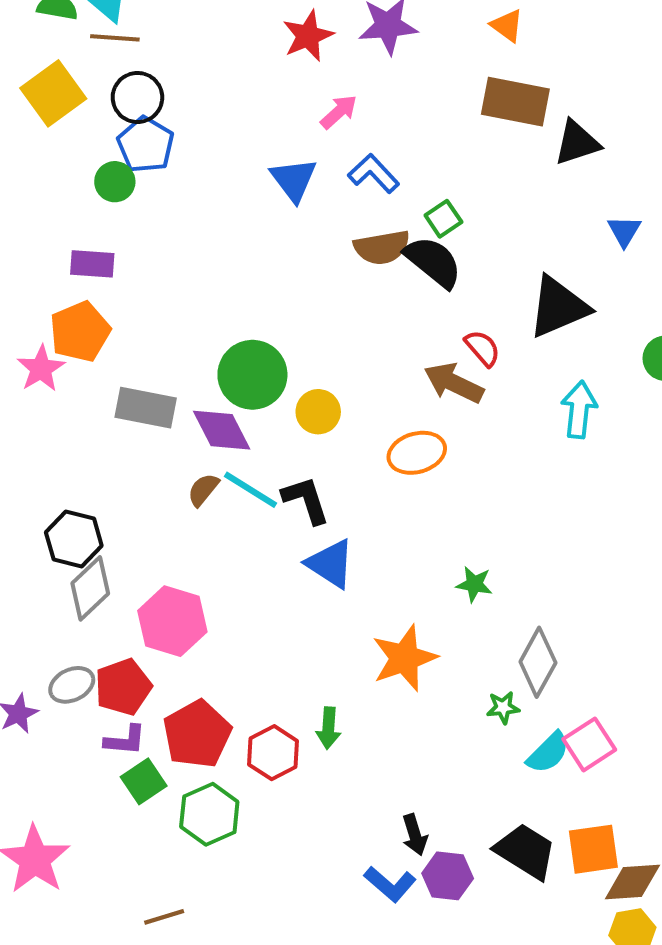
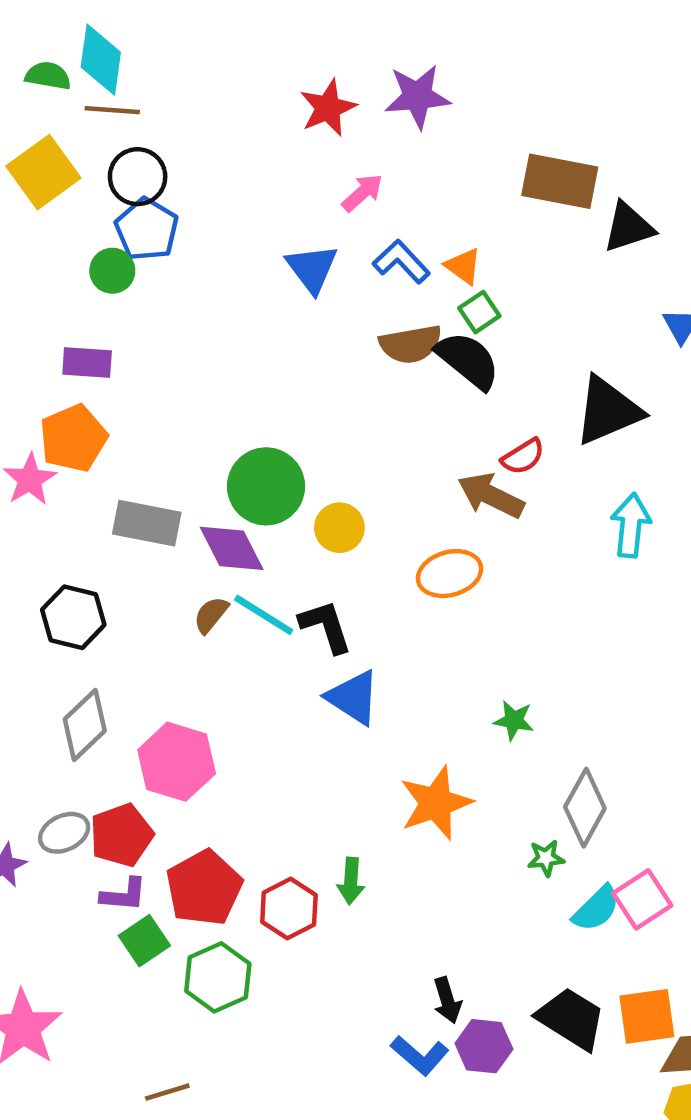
orange triangle: (507, 26) -> (463, 266), moved
red semicircle: (482, 348) -> (523, 457), turned 99
black hexagon: (74, 539) -> (73, 617), moved

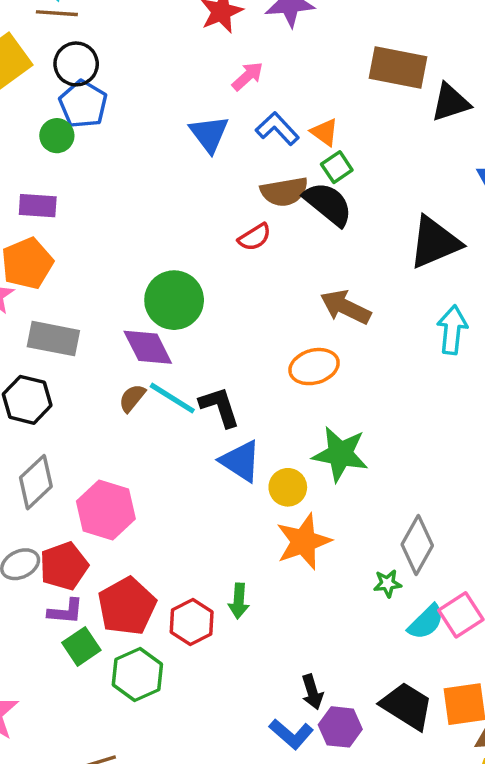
red semicircle: (523, 457) -> (255, 237), moved
gray rectangle: (147, 523) -> (53, 339), moved
yellow circle: (339, 528) -> (288, 487), moved
green star: (514, 720) -> (340, 454), moved, size x1.8

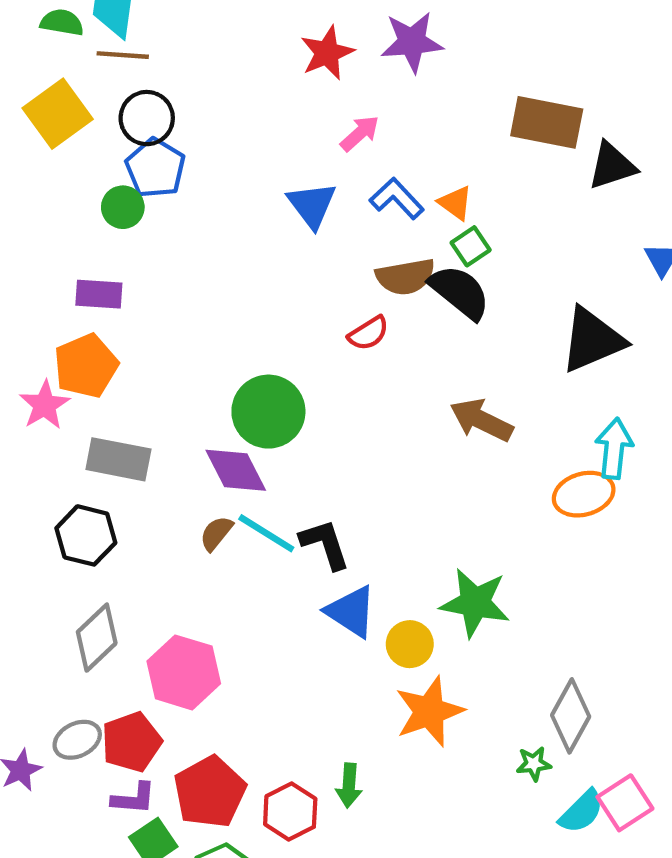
orange ellipse: (314, 367) -> (584, 494), moved

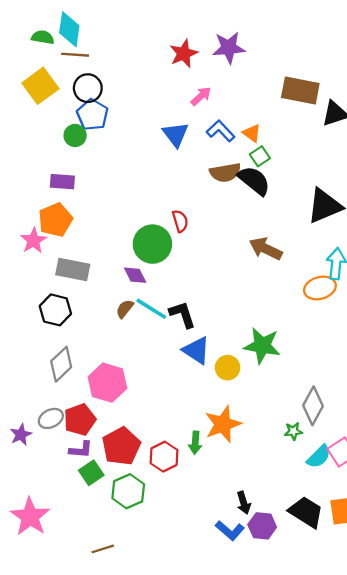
red semicircle: (368, 333) -> (180, 221), moved, turned -75
purple diamond: (236, 470) -> (135, 275), size x0.7
orange star: (429, 712) -> (223, 424), moved

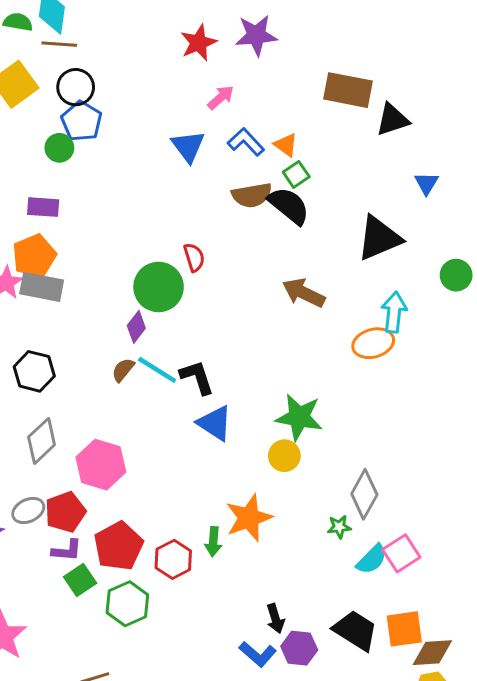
gray rectangle: (73, 269) -> (42, 287), moved
purple diamond: (135, 275) -> (136, 327), turned 65
yellow circle: (228, 368) -> (284, 456), moved

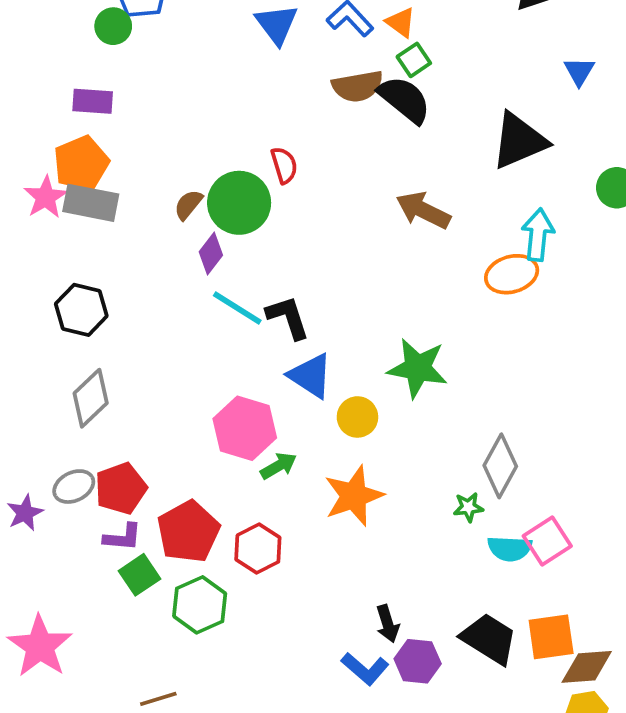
brown semicircle: (123, 370) -> (188, 205), moved
yellow circle: (284, 456) -> (357, 417), moved
pink hexagon: (101, 465) -> (245, 428), moved
green arrow: (213, 542) -> (279, 466), moved, turned -124
cyan semicircle: (372, 559) -> (510, 549), turned 48

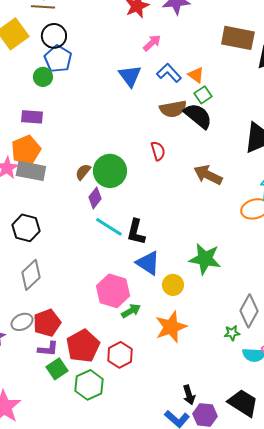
red semicircle: (284, 165) -> (158, 151), moved
black L-shape: (288, 317) -> (136, 232), turned -148

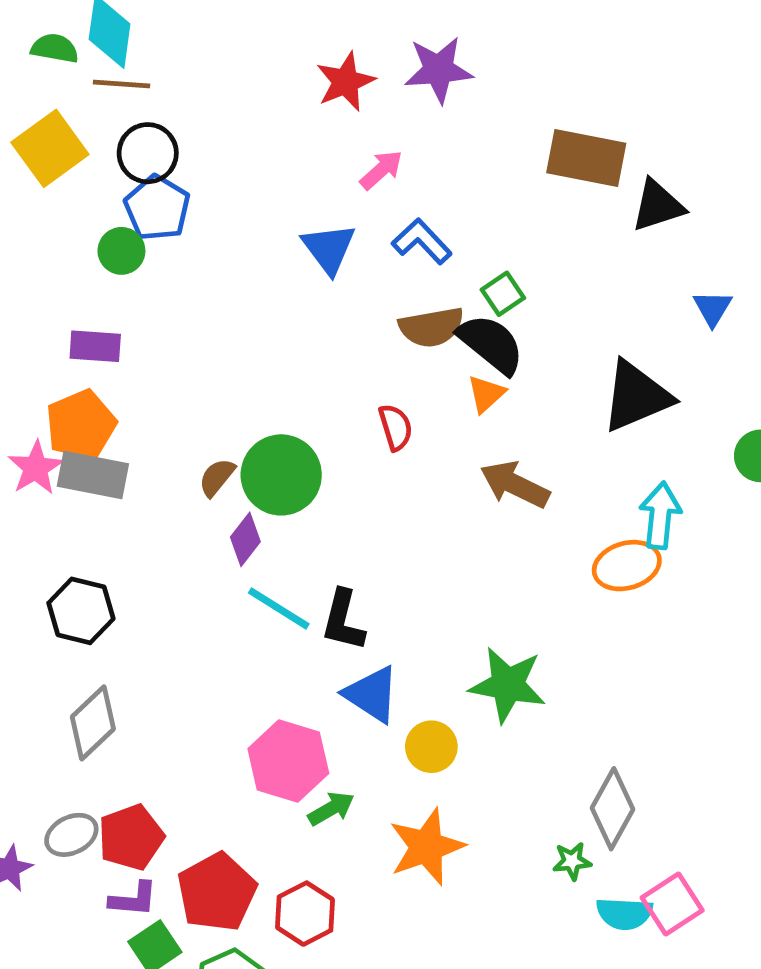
orange triangle: (196, 75) -> (486, 394), moved, turned 42

